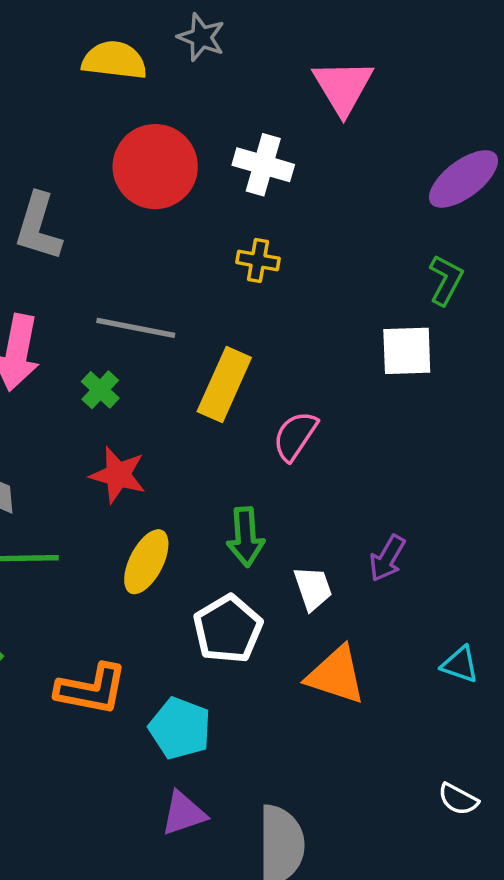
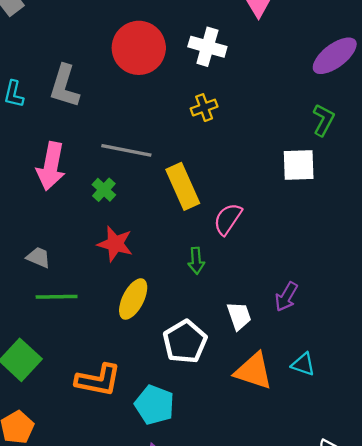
yellow cross: (258, 260) -> (204, 108), turned -30
yellow rectangle: (224, 385) -> (183, 186), turned -48
green arrow: (246, 537) -> (196, 261), moved, size x0.7
cyan triangle: (460, 664) -> (303, 364), moved

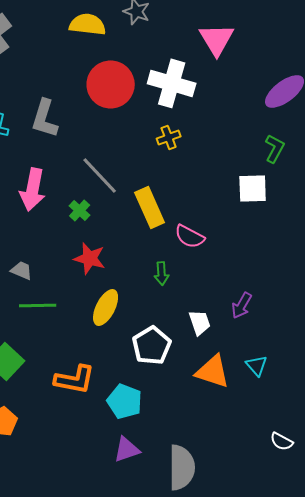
white cross: (207, 47) -> (172, 83), size x1.4
gray line: (126, 150) -> (100, 175), turned 36
pink semicircle: (228, 219) -> (190, 236), turned -96
cyan triangle: (303, 364) -> (257, 365), turned 30

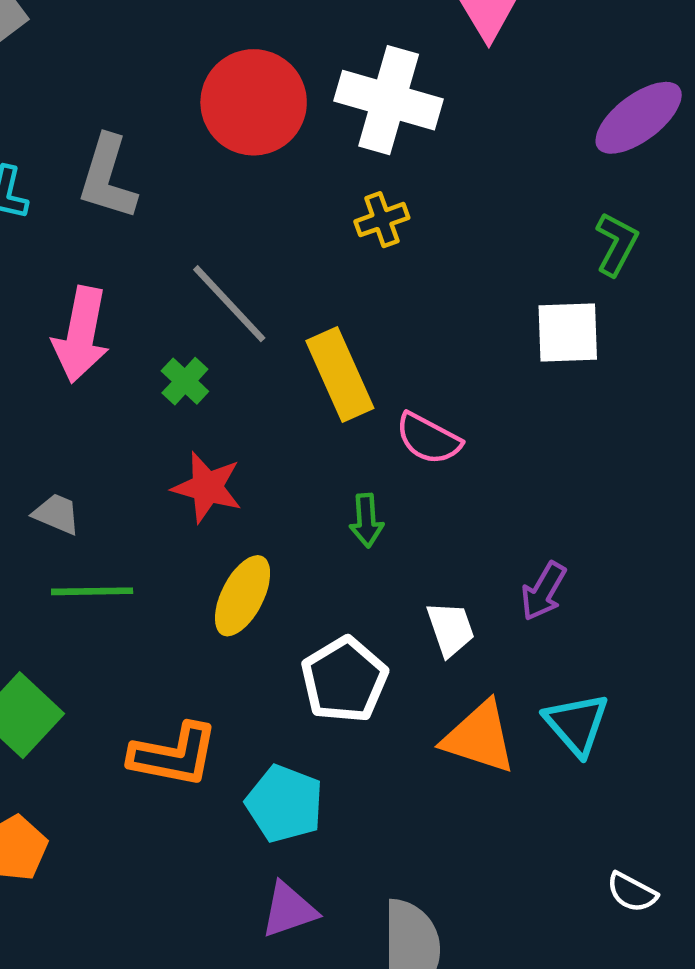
cyan triangle: (257, 365) -> (577, 724), size x1.4

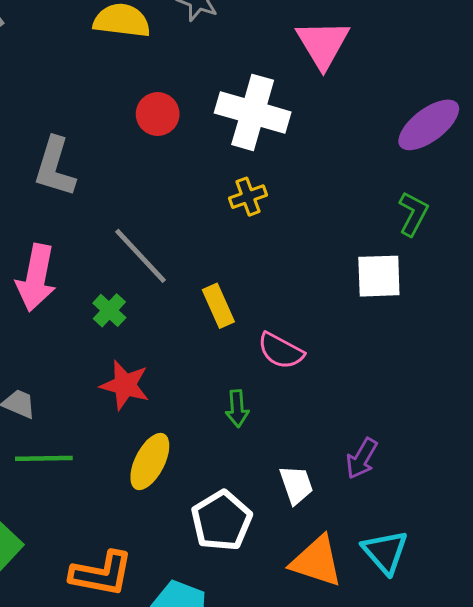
red circle: (254, 102) -> (158, 114), size x0.6
yellow rectangle: (340, 374) -> (218, 306), size x0.7

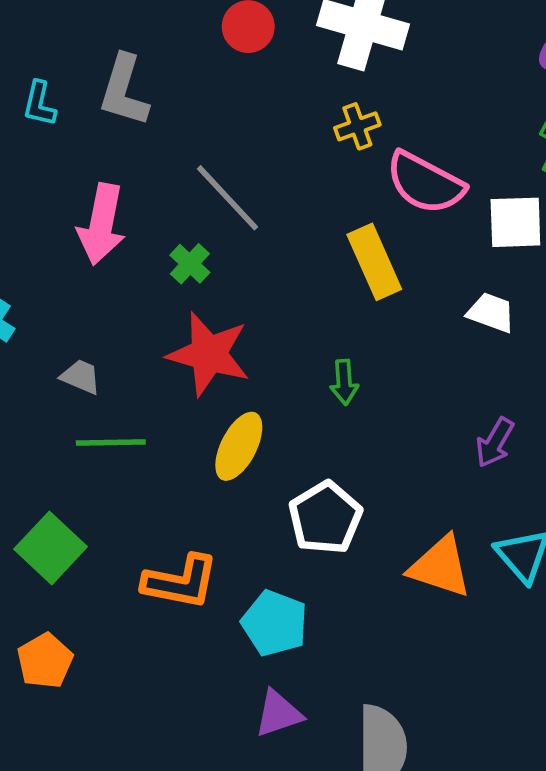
yellow rectangle: (218, 306) -> (374, 262), moved, size x1.4
pink semicircle: (281, 351) -> (425, 183), moved, size x1.4
red star: (125, 385) -> (209, 354), size x1.4
white trapezoid: (296, 485) -> (491, 313), moved, turned -51

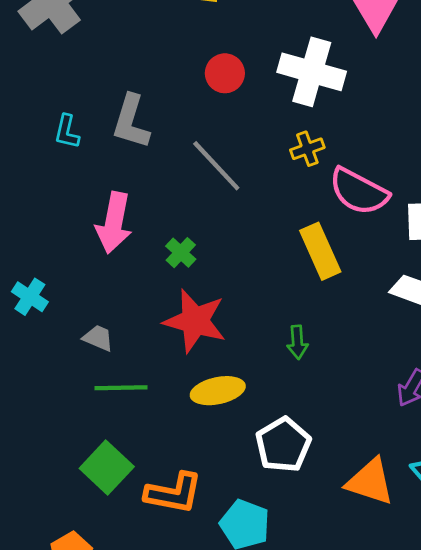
gray line: (228, 198) -> (216, 166), moved
yellow ellipse: (239, 446) -> (218, 391), turned 51
green square: (51, 548) -> (107, 468), moved

